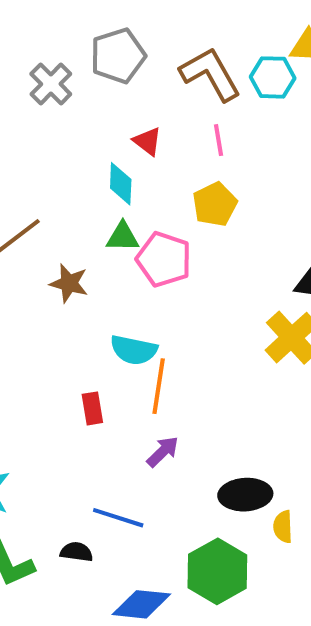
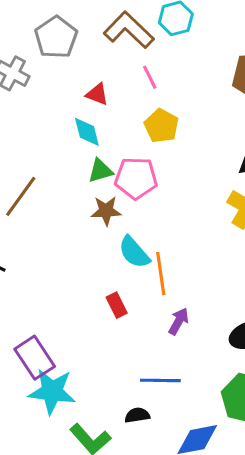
brown star: (69, 283) -> (106, 211), moved
cyan semicircle: (134, 350) -> (134, 252), turned 54

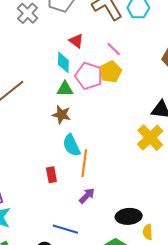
pink line: (150, 77) -> (114, 49), moved, turned -35
pink pentagon: (136, 178) -> (89, 76), moved

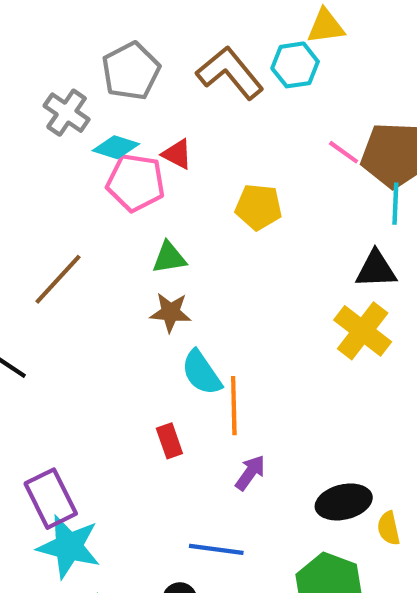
pink line: (114, 49) -> (344, 152), moved
cyan diamond: (63, 62) -> (116, 147), moved, turned -65
yellow pentagon: (111, 72) -> (259, 207), turned -30
pink pentagon: (89, 76) -> (136, 183), moved

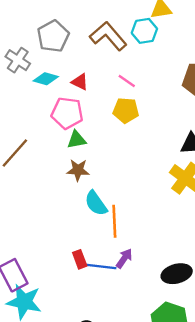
pink line: (344, 152) -> (127, 81), moved
pink pentagon: (136, 183) -> (67, 113), moved
red rectangle: (169, 441) -> (80, 259), moved
blue line: (216, 549) -> (101, 267), moved

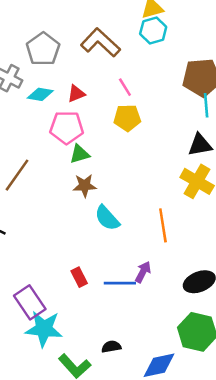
cyan hexagon: (144, 31) -> (153, 30), moved
pink line: (127, 81) -> (125, 87), turned 30
red triangle: (80, 82) -> (76, 94), turned -42
orange line: (114, 221) -> (163, 225), moved
red rectangle: (80, 259) -> (79, 277), moved

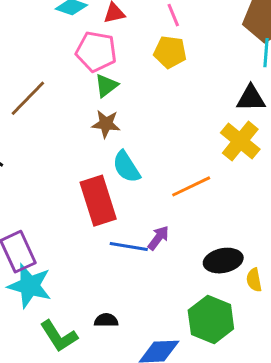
green triangle: (80, 154) -> (106, 85), turned -30
orange line: (163, 225) -> (191, 186), turned 64
red rectangle: (79, 277) -> (98, 201), moved, size x2.0

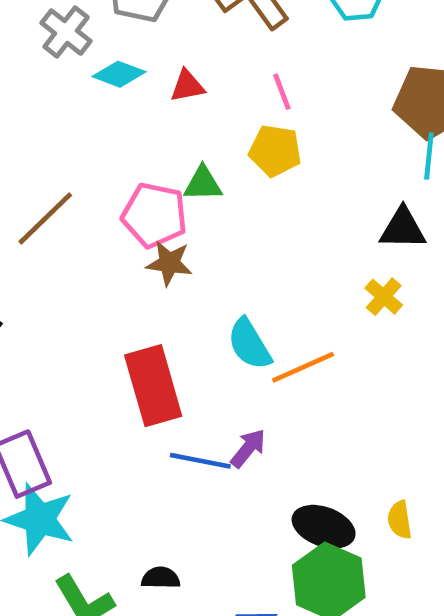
pink pentagon: (96, 51) -> (154, 215), moved
green triangle: (106, 85) -> (203, 184), moved, turned 35
yellow cross: (240, 141) -> (384, 297), size x0.6
cyan semicircle: (126, 167) -> (249, 344), moved
black ellipse: (223, 261) -> (324, 527), moved, turned 30

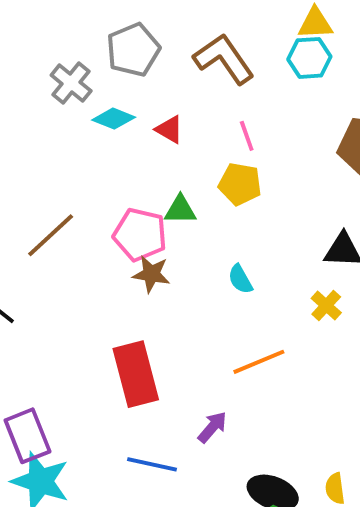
red triangle: (187, 86) -> (169, 129), turned 40
cyan semicircle: (249, 344) -> (240, 279), moved, size x0.7
blue line: (200, 461) -> (152, 464), moved

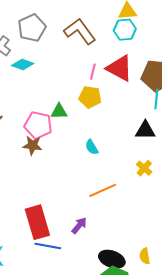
red triangle: (169, 129) -> (120, 68), moved, size x1.8
pink line: (247, 136) -> (93, 72), turned 35
brown star: (151, 274) -> (32, 145), moved
yellow cross: (326, 305) -> (144, 168), moved
red rectangle: (136, 374) -> (37, 222), moved

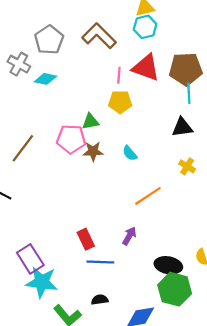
brown star: (32, 145) -> (93, 151), moved
red rectangle: (37, 222) -> (86, 239), size x0.6

